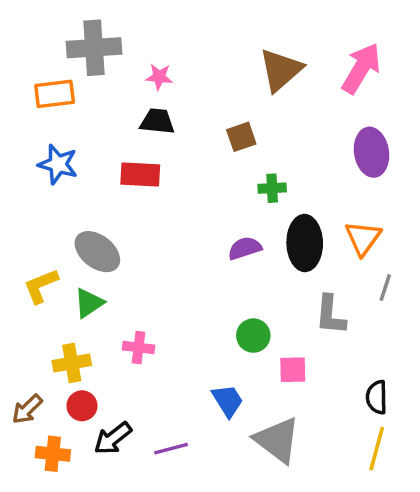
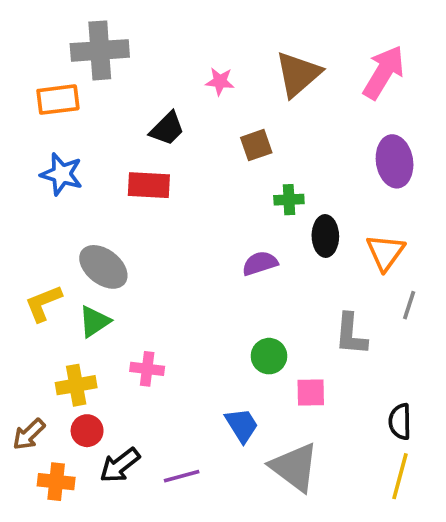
pink star: (159, 77) -> (220, 81), moved
black trapezoid: (157, 121) -> (167, 129), turned 129
black ellipse: (305, 243) -> (325, 236), moved, size x0.7

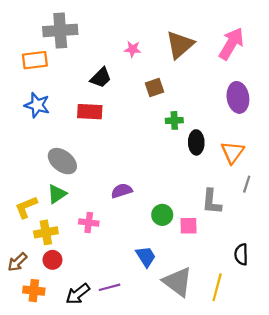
purple semicircle: (260, 263) -> (122, 191), moved
yellow L-shape: (43, 303) -> (26, 207), moved
pink square: (311, 392) -> (189, 226), moved
black arrow: (120, 465) -> (78, 294), moved
yellow line: (400, 476) -> (217, 287), moved

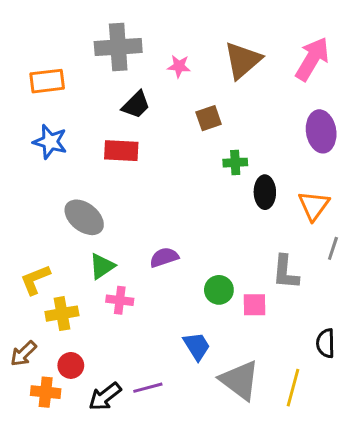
gray cross: (60, 30) -> (118, 47), moved
green triangle: (57, 194) -> (102, 266), moved
red circle: (52, 260) -> (71, 365), moved

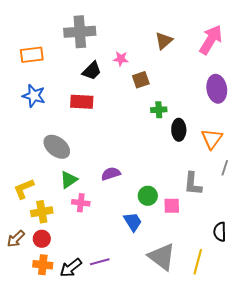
brown triangle: (243, 60) -> (164, 41), size x0.7
pink star: (179, 66) -> (121, 59), moved
blue trapezoid: (197, 346) -> (133, 222), moved
red circle: (71, 365) -> (42, 239), moved
orange cross: (46, 392) -> (43, 265), moved

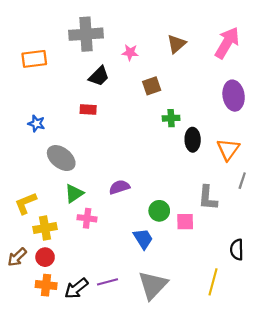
pink star: (121, 59) -> (130, 52), moved
blue star: (34, 96) -> (36, 124), moved, size x0.7
red rectangle: (82, 102) -> (88, 110), size x0.7
gray triangle: (162, 257) -> (153, 285), moved, turned 36

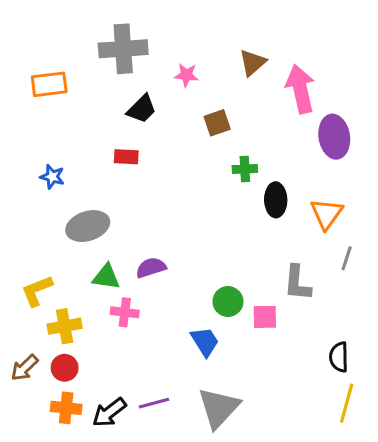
pink arrow: (227, 43) -> (300, 89), moved, turned -44
gray ellipse: (61, 158) -> (88, 226), turned -56
purple semicircle: (119, 187) -> (151, 268), moved
green triangle: (74, 194) -> (106, 277), turned 42
yellow line: (213, 282) -> (347, 403), moved

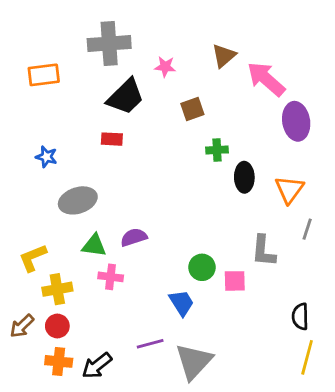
pink arrow: (300, 89) -> (266, 79), turned -36
black trapezoid: (142, 109) -> (126, 97), size x1.4
purple line: (154, 403) -> (150, 344), moved

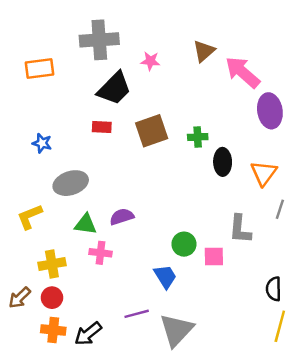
brown square: (192, 109) -> (152, 131), moved, size x1.5
yellow L-shape: (33, 258) -> (30, 217), moved

